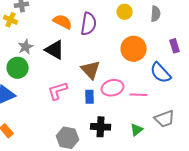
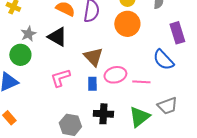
purple rectangle: (175, 46) -> (177, 33), size x1.5
orange circle: (134, 49) -> (127, 24), moved
green triangle: (137, 130) -> (139, 117), size x1.6

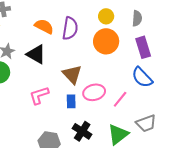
purple rectangle: (177, 33) -> (143, 47), moved
pink line: (141, 82) -> (120, 99), turned -54
black cross: (103, 114) -> (82, 131), turned 30

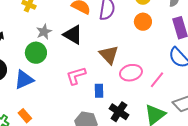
orange circle: (106, 41) -> (143, 22), size x0.7
blue rectangle: (71, 101) -> (99, 91), moved

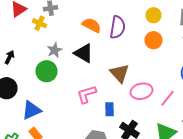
blue triangle: (24, 80) -> (32, 110), moved

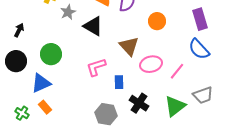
orange circle: (154, 40) -> (157, 21), moved
gray star: (54, 50) -> (68, 12), moved
green circle: (46, 71) -> (51, 54), moved

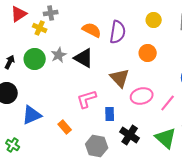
gray star: (68, 12) -> (59, 55), moved
green circle: (51, 54) -> (35, 59), moved
green triangle: (175, 106) -> (166, 138), turned -40
orange rectangle: (45, 107) -> (65, 127), moved

